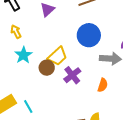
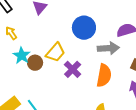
brown circle: (47, 68) -> (35, 63), moved
orange semicircle: (103, 85) -> (104, 75), size x1.6

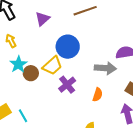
blue circle: (84, 28) -> (68, 47), moved
orange semicircle: (104, 75) -> (98, 95), size x0.6

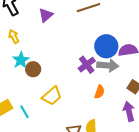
blue circle: (68, 47) -> (106, 46), moved
yellow trapezoid: (52, 66) -> (52, 96), moved
purple cross: (67, 85) -> (87, 65), moved

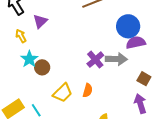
purple triangle: (46, 15) -> (40, 21), moved
blue circle: (106, 46) -> (128, 26), moved
orange semicircle: (99, 92) -> (88, 90), moved

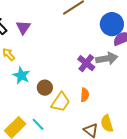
purple triangle: (40, 21) -> (23, 27), moved
brown circle: (42, 67) -> (45, 88), moved

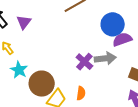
brown circle: (45, 88) -> (42, 84), size x1.6

